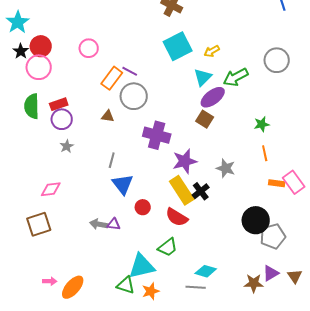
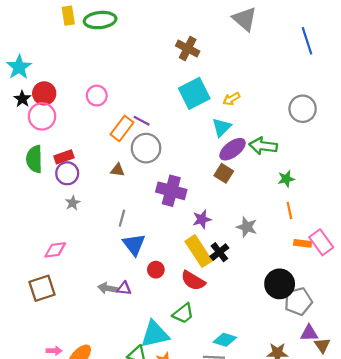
green arrow: (236, 77) -> (263, 146), moved, turned 35
purple star: (185, 161) -> (202, 219), size x0.7
purple triangle: (271, 273) -> (309, 333), moved, turned 30

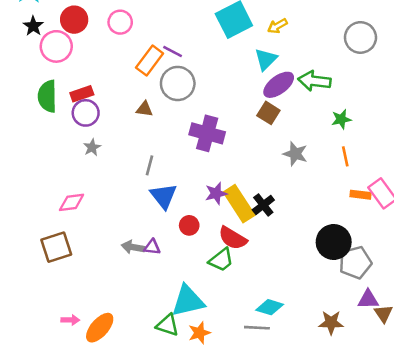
red circle: (44, 93) -> (74, 20), moved
purple star: (202, 219) -> (216, 193), moved
gray star: (247, 227) -> (295, 154), moved
green trapezoid: (183, 313) -> (221, 260), moved

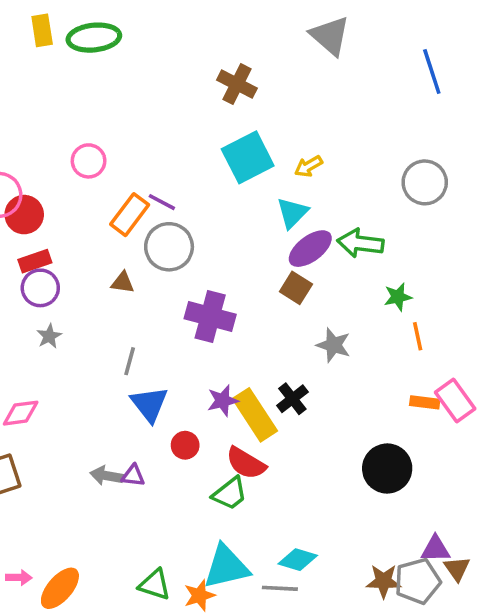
red circle: (74, 20) -> (24, 215), moved
orange line: (345, 156) -> (418, 336), moved
black cross: (263, 205) -> (292, 399), moved
gray pentagon: (355, 262) -> (418, 581), moved
cyan triangle: (188, 301) -> (226, 567), moved

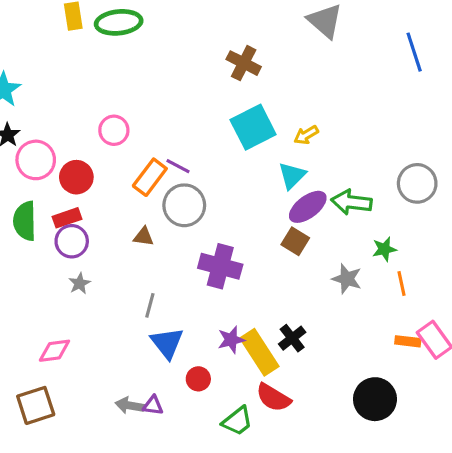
gray circle: (425, 182) -> (417, 183), moved
red circle: (24, 215) -> (76, 177), moved
gray star: (334, 345) -> (347, 279), moved
red semicircle: (246, 463) -> (273, 398), moved

